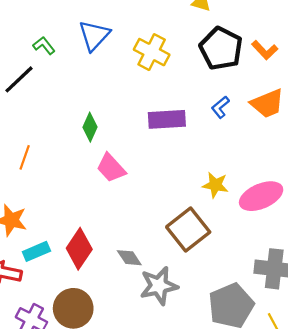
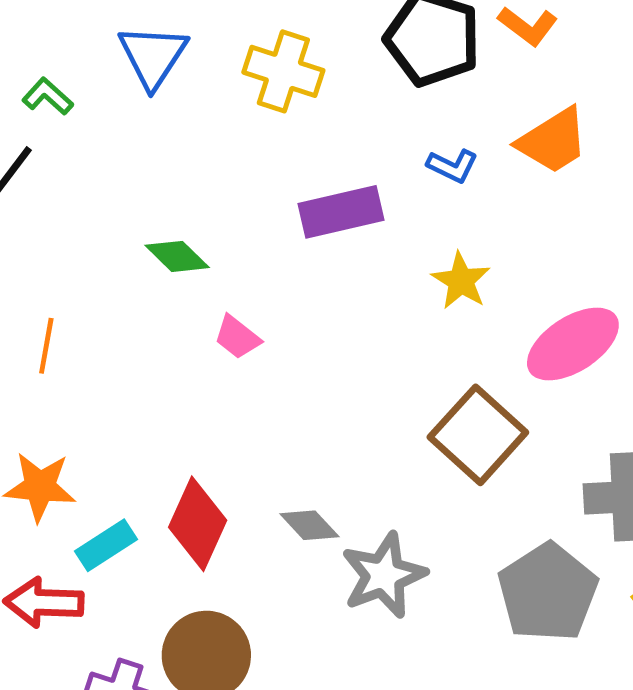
blue L-shape: (220, 107) -> (452, 166), turned -105
green diamond: (90, 127) -> (177, 256), turned -60
pink trapezoid: (111, 168) -> (237, 337), size x0.7
yellow star: (215, 185) -> (461, 281), moved, turned 30
brown square: (188, 230) -> (478, 435), moved

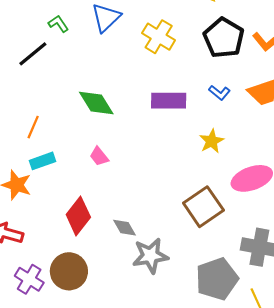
green diamond: (177, 256) -> (96, 103), size x1.4
pink trapezoid: (237, 337) -> (99, 156), moved
cyan rectangle: (106, 545) -> (43, 161), moved

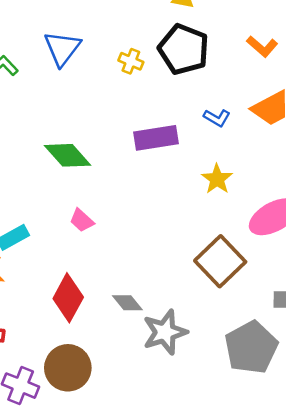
yellow cross: (159, 37) -> (131, 61), size x0.6
black pentagon: (224, 38) -> (184, 49), moved

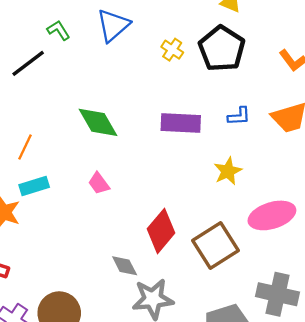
blue L-shape: (217, 118) -> (239, 116), turned -45
red diamond: (68, 298) -> (161, 231), moved

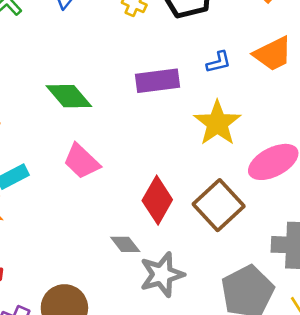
yellow star: (228, 171) -> (217, 123), size x1.5
pink trapezoid: (99, 183) -> (82, 161), size x1.5

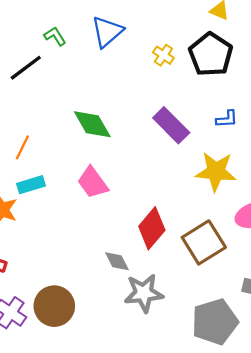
purple rectangle: (158, 81) -> (171, 125), turned 42
yellow star: (217, 123) -> (216, 171), turned 30

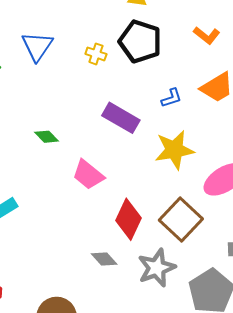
green diamond: (92, 124) -> (47, 137), size x0.6
pink trapezoid: (93, 182) -> (88, 175), moved
gray star: (144, 293) -> (157, 268), moved

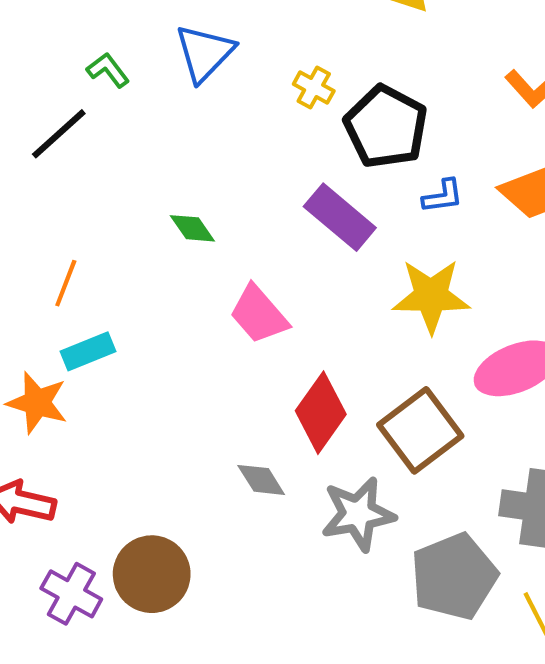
black pentagon: (140, 41) -> (386, 127), moved

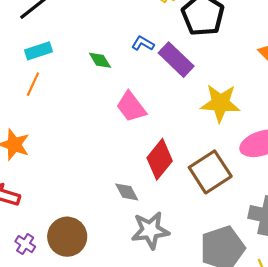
blue L-shape: (443, 196) -> (143, 43), moved, turned -145
cyan rectangle: (88, 351) -> (38, 51), moved
gray star: (358, 514) -> (150, 230), moved
purple cross: (71, 594) -> (25, 244), size x0.7

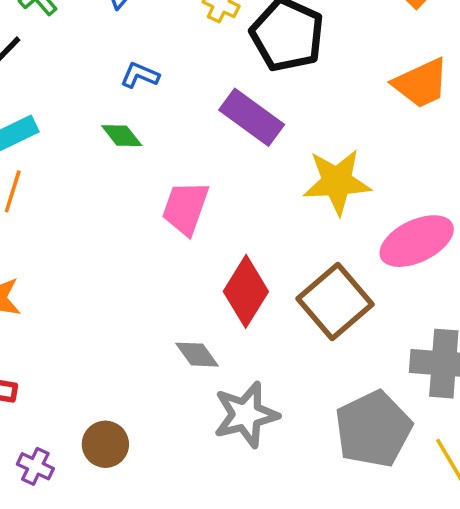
blue L-shape: (143, 43) -> (140, 75), moved
pink trapezoid: (131, 107) -> (185, 208), turned 64
brown circle: (67, 237) -> (105, 444), size x0.7

